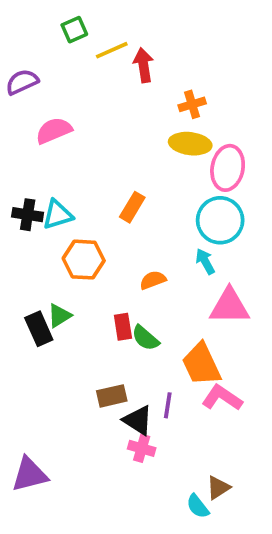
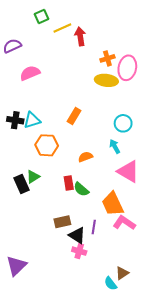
pink ellipse: (228, 168) -> (127, 68), moved
cyan circle: (220, 220) -> (123, 123), size x0.7
pink triangle: (229, 306) -> (128, 171), turned 30
purple triangle: (29, 474) -> (16, 266), turned -30

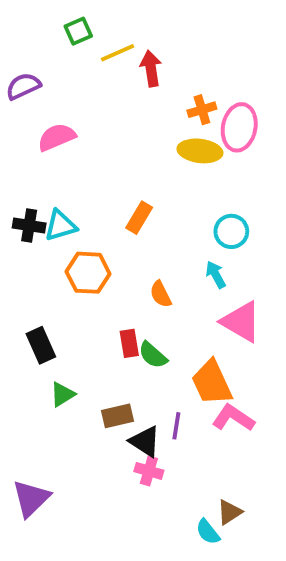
orange semicircle: (85, 157) -> (161, 294), turned -96
green triangle: (33, 177) -> (63, 394), moved

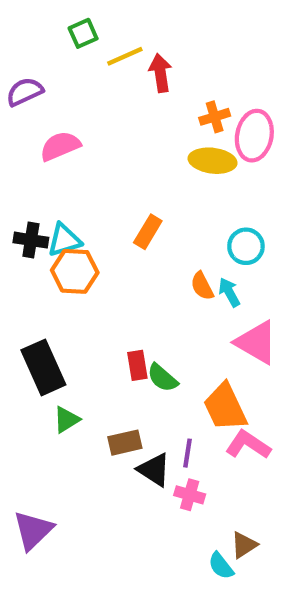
orange hexagon: (88, 273) -> (75, 271), moved
orange semicircle: (161, 294) -> (202, 286), moved
black rectangle: (41, 345) -> (43, 367), size x1.4
pink cross: (149, 471) -> (190, 495), moved

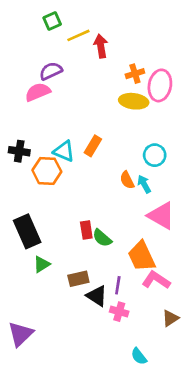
purple semicircle: (25, 92) -> (51, 71), moved
cyan triangle: (64, 240) -> (64, 151), moved, turned 40
brown triangle: (244, 545) -> (170, 318), moved

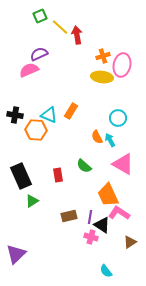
yellow line: (78, 35) -> (60, 27), turned 66
red rectangle: (86, 230) -> (58, 175), moved
green semicircle: (102, 238) -> (84, 166), moved
brown rectangle: (78, 279) -> (69, 216), moved
black triangle: (97, 296) -> (102, 225), moved

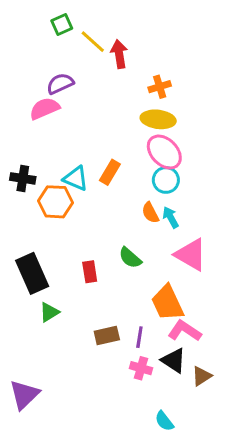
pink ellipse: (122, 65) -> (164, 152), moved, turned -55
cyan circle: (118, 118) -> (166, 180), moved
black triangle: (102, 225) -> (174, 360), moved

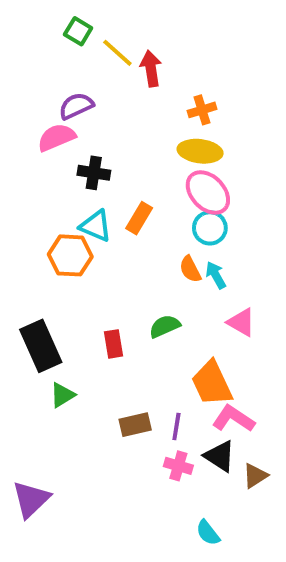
green square: (62, 25) -> (78, 31), turned -35
black cross: (23, 178) -> (94, 173), moved
pink triangle: (191, 255) -> (241, 322), size x0.7
green semicircle: (130, 258) -> (165, 326), turned 115

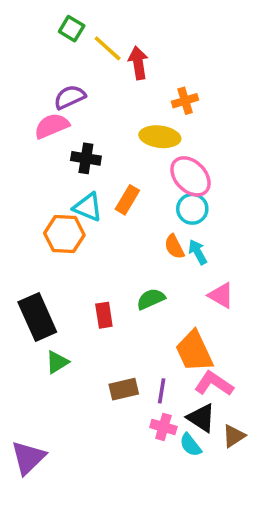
yellow ellipse: (200, 151) -> (160, 137), moved
cyan semicircle: (208, 533) -> (190, 445), moved

